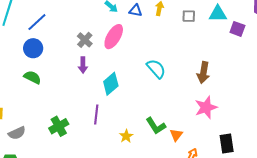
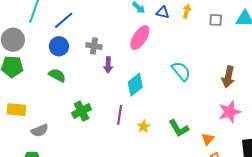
gray cross: (85, 40) -> (94, 46), moved, turned -35
green cross: (59, 126) -> (82, 111), moved
orange triangle: (176, 135) -> (208, 139), moved
yellow star: (126, 136) -> (144, 127), moved

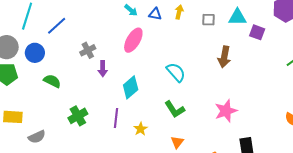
blue circle: (59, 46) -> (35, 53), moved
gray cross: (94, 46) -> (88, 50), turned -35
brown arrow: (228, 77) -> (224, 57), moved
green L-shape: (179, 128) -> (175, 109), moved
orange triangle: (208, 139) -> (177, 142), moved

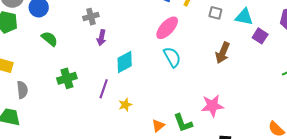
pink ellipse: (133, 40) -> (167, 28), moved
green L-shape: (175, 109) -> (183, 123), moved
gray semicircle: (37, 137) -> (22, 90), turned -84

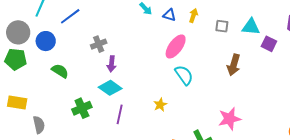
cyan diamond: (125, 62) -> (110, 88), moved, turned 70
yellow star: (125, 105) -> (160, 105), moved

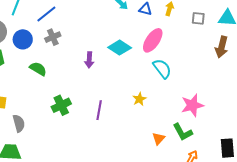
gray cross: (99, 44) -> (53, 37), moved
brown arrow: (234, 65) -> (222, 47), moved
cyan diamond: (110, 88) -> (120, 48), moved
pink star: (230, 119) -> (192, 105), moved

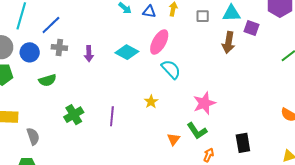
gray cross: (53, 37) -> (59, 47), turned 35
purple arrow: (89, 60) -> (89, 54), moved
green semicircle: (38, 69) -> (47, 80), turned 138

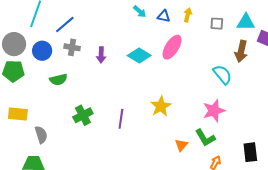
cyan semicircle: (171, 69) -> (222, 75), moved
yellow star: (151, 102) -> (161, 106), size x1.5

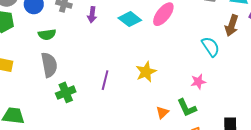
pink star: (214, 111) -> (198, 82), size x0.7
green cross: (83, 115) -> (66, 92), moved
gray semicircle: (41, 135) -> (49, 65), moved, size x1.4

